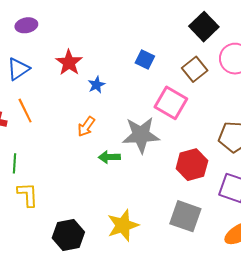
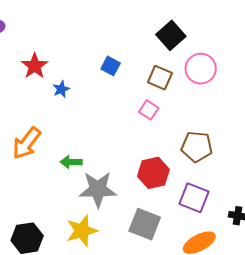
brown square: (195, 69) -> (160, 78), turned -30
pink square: (171, 103) -> (149, 110), moved, size x0.6
orange arrow: (86, 127) -> (27, 143), moved, size x1.6
gray star: (141, 135) -> (98, 189), moved

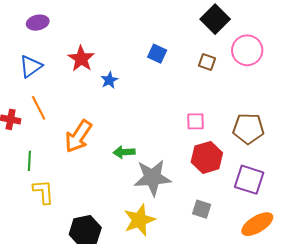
brown square: (160, 78) -> (207, 62), size x0.7
pink square: (149, 110) -> (196, 121), moved, turned -30
gray square: (145, 224) -> (202, 209), size x0.6

